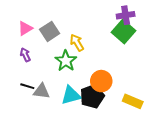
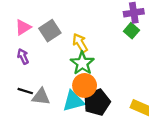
green square: (124, 31) -> (132, 31), size x0.6
green star: (66, 61) -> (82, 63), moved
orange circle: (101, 81) -> (85, 85), moved

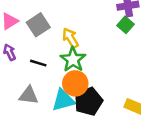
black line: (25, 91) -> (38, 63), moved

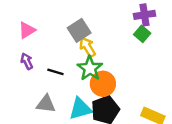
gray square: (38, 25) -> (79, 30), moved
orange circle: (75, 83) -> (103, 84), moved

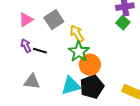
gray square: (79, 30) -> (54, 20), moved
black line: (55, 72) -> (40, 51), moved
gray triangle: (46, 104) -> (32, 82), moved

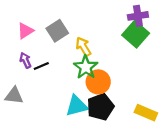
green square: (123, 23) -> (136, 34), size x1.6
black line: (40, 51) -> (41, 66), turned -40
gray triangle: (32, 82) -> (14, 96), moved

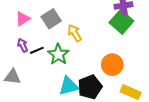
green star: (86, 67) -> (58, 54), moved
orange circle: (98, 82) -> (112, 65), moved

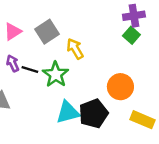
green square: (121, 22) -> (131, 35), size x0.6
black line: (37, 50) -> (30, 70), turned 40

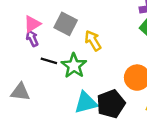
gray square: (47, 32) -> (66, 24), turned -30
purple arrow: (13, 63) -> (32, 38), moved

